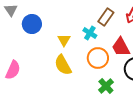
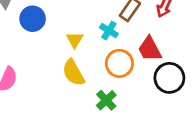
green cross: (106, 86) -> (106, 100), moved

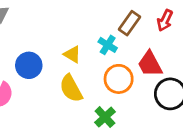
blue circle: (33, 19) -> (29, 65), moved
yellow triangle: (75, 40) -> (72, 54), turned -30

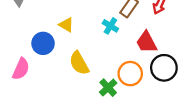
yellow triangle: (72, 54) -> (66, 25), moved
orange circle: (119, 79) -> (130, 74), moved

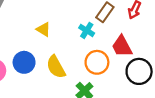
blue circle: (43, 43) -> (24, 62), moved
orange circle: (130, 74) -> (97, 62), moved

